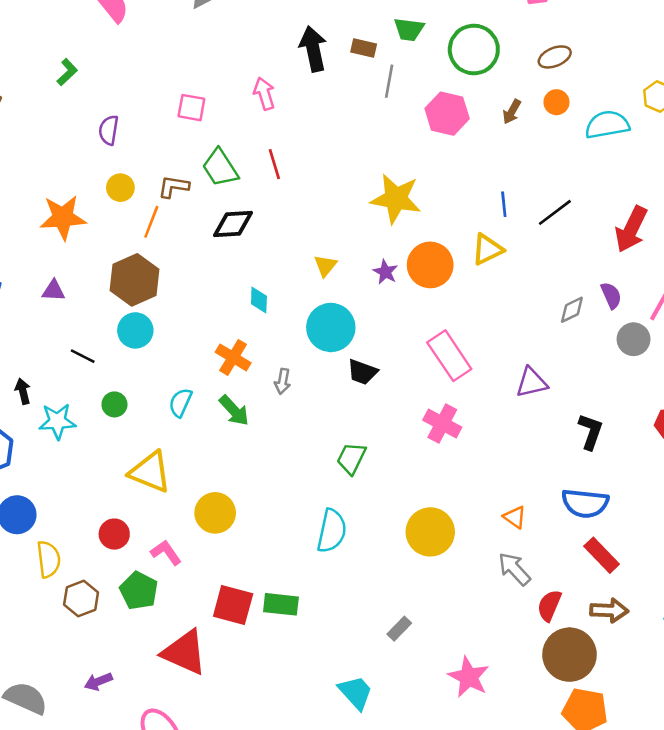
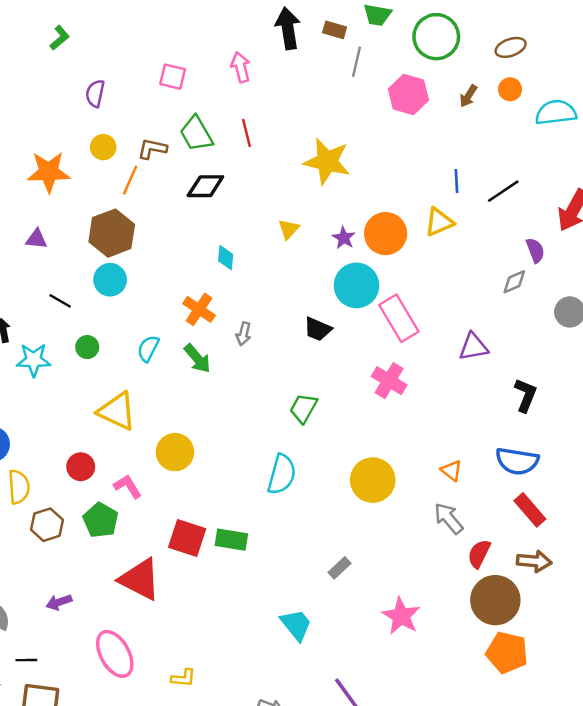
yellow star: (396, 199) -> (327, 162), moved
purple semicircle: (611, 295) -> (535, 250), moved
cyan circle: (331, 327) -> (356, 285), moved

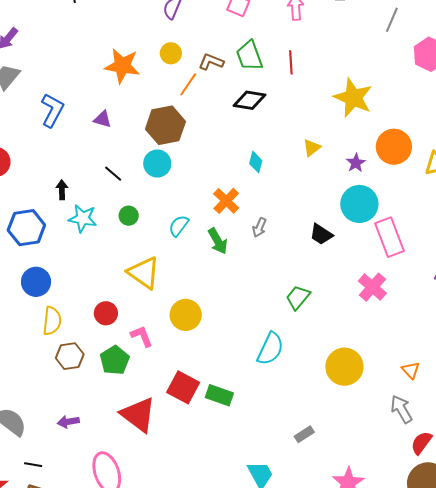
orange circle: (386, 234) -> (394, 147), moved

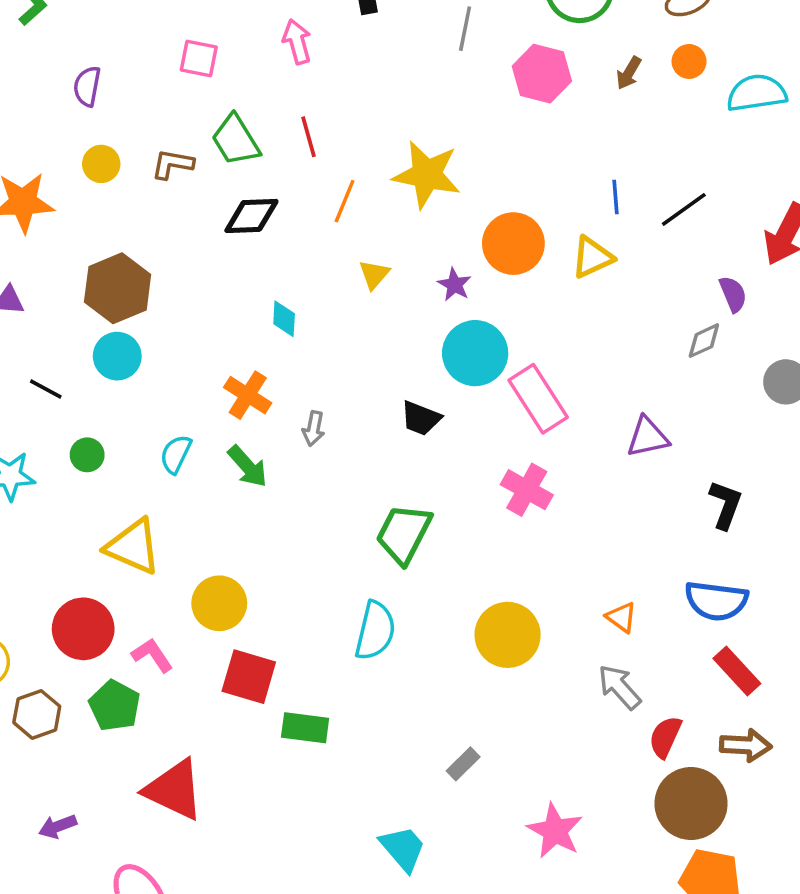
orange line: (188, 84) -> (345, 201), moved
green trapezoid: (298, 297) -> (404, 534), size x1.4
red circle: (106, 313) -> (83, 629), size x1.5
red square: (183, 387) -> (249, 677), moved

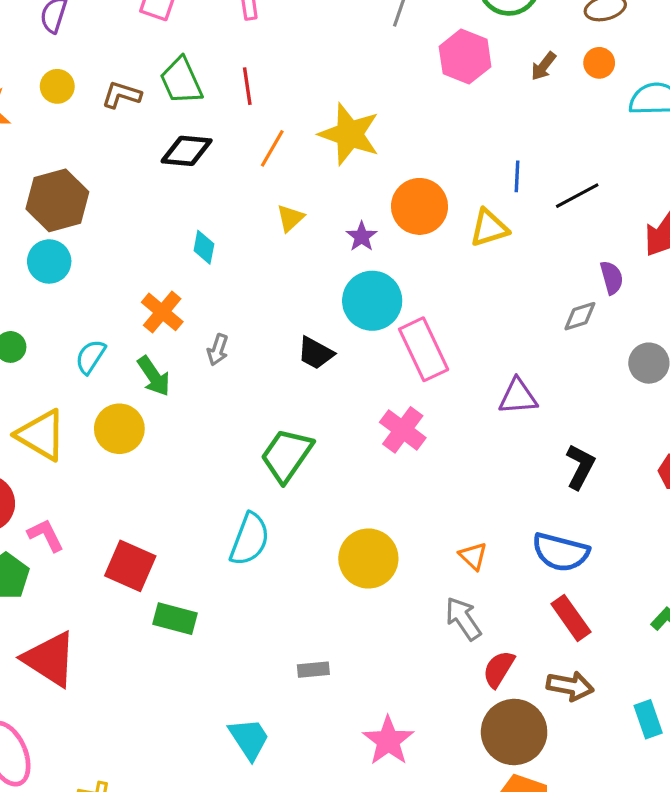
yellow circle: (219, 603) -> (119, 429), moved
gray rectangle: (463, 764) -> (313, 670), turned 32

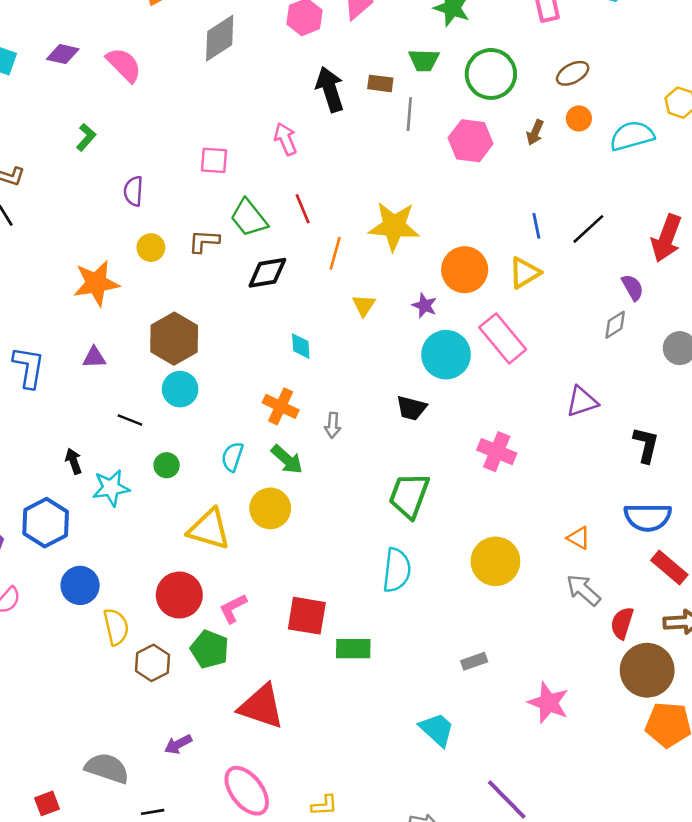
pink rectangle: (424, 349) -> (503, 338), moved
pink L-shape: (46, 535) -> (233, 608), turned -76

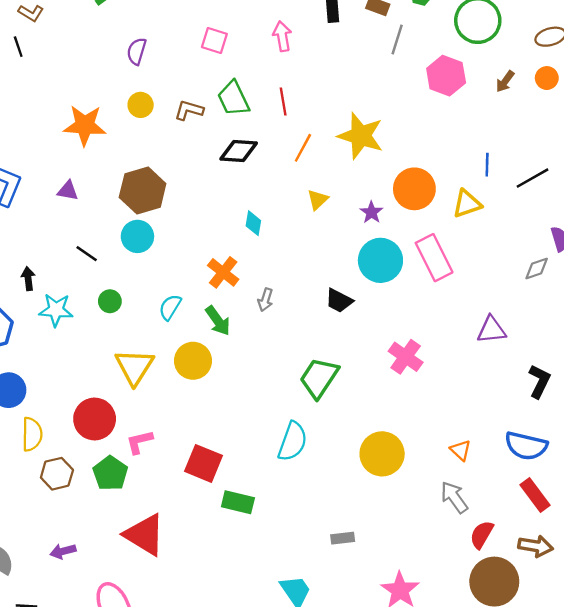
yellow triangle: (209, 529) -> (134, 367), turned 33

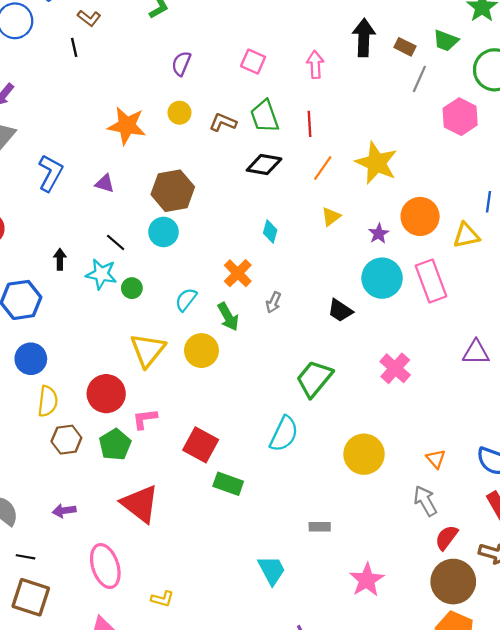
cyan star: (56, 310) -> (101, 274), moved

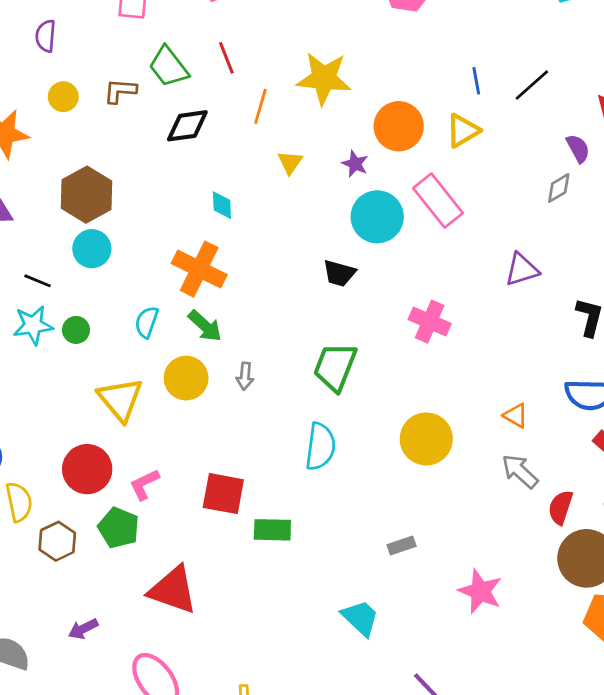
orange cross: (238, 273) -> (199, 269), size x1.4
gray arrow: (273, 302) -> (245, 376), moved

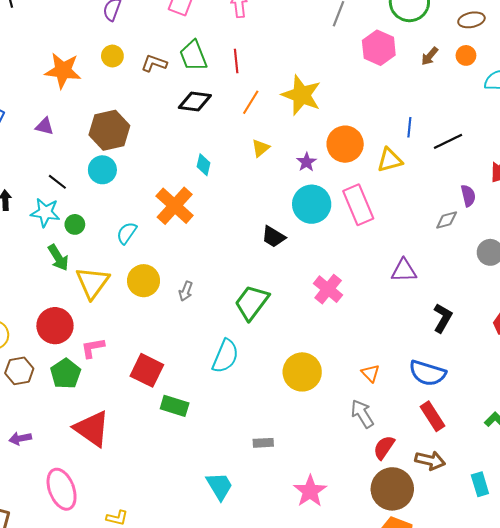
green arrow: (205, 326) -> (58, 258), moved

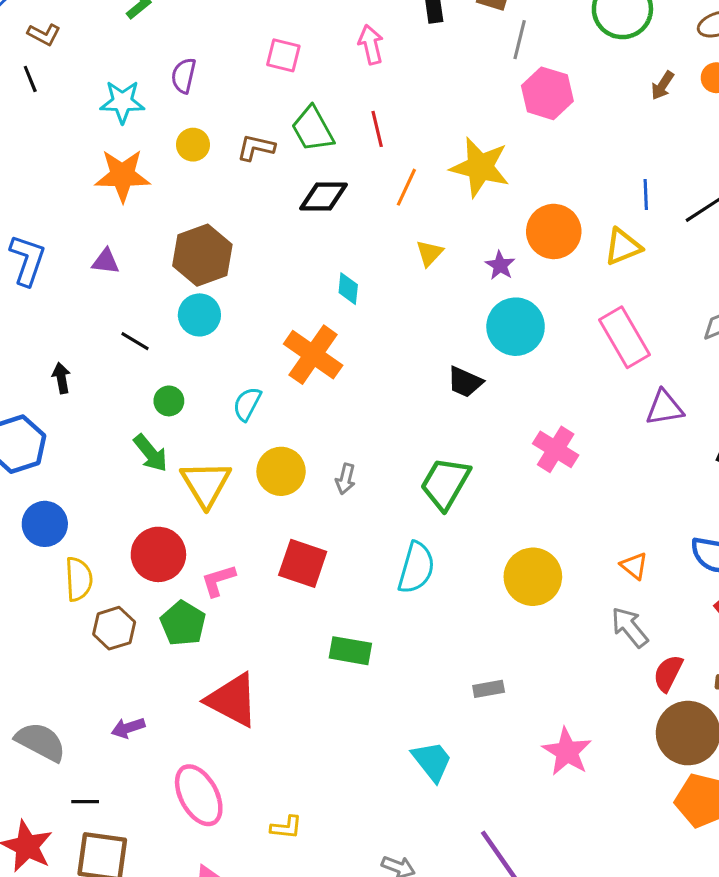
pink hexagon: (379, 48) -> (547, 93), moved
pink rectangle: (358, 205) -> (625, 337), moved
cyan star: (45, 212) -> (122, 102), moved
red square: (147, 370) -> (303, 563), moved

